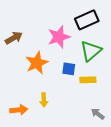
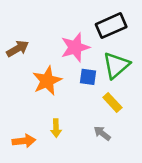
blue square: (69, 69) -> (88, 77), moved
yellow rectangle: (88, 80) -> (112, 103), turned 49
gray arrow: (98, 114) -> (102, 133), moved

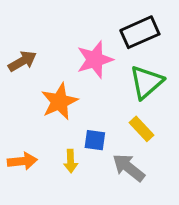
blue square: (88, 77) -> (95, 140), moved
gray arrow: (102, 133) -> (129, 168), size x1.5
orange arrow: (24, 141) -> (22, 161), moved

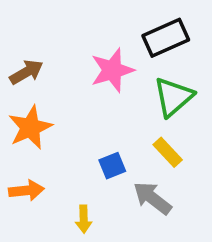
orange star: (59, 102) -> (30, 127), moved
blue square: (95, 140) -> (112, 166), turned -30
yellow arrow: (71, 161) -> (84, 219), moved

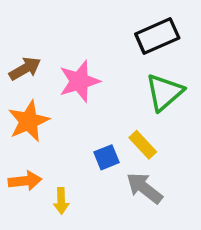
pink star: (112, 70) -> (79, 81), moved
yellow rectangle: (168, 152) -> (143, 145), moved
yellow arrow: (84, 219) -> (61, 201), moved

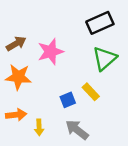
orange star: (29, 121) -> (18, 77), turned 30
gray arrow: (144, 188) -> (77, 130), moved

